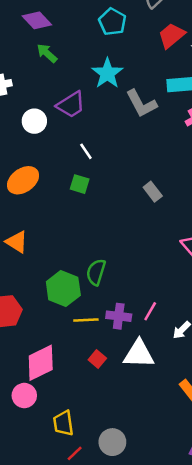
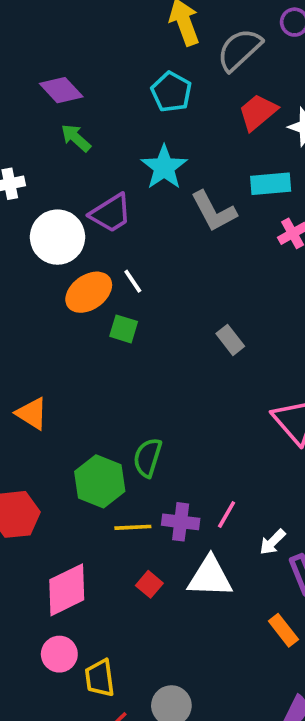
white circle: (34, 121) -> (57, 237), size x1.5
orange ellipse: (23, 180) -> (89, 292), moved
pink circle: (24, 396) -> (59, 654), moved

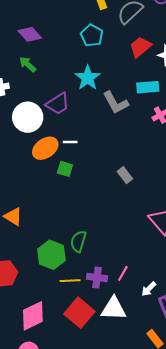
green arrow: (76, 138) -> (28, 64), moved
white line: (133, 281) -> (70, 142), turned -56
red square: (149, 584) -> (79, 313), size x2.0

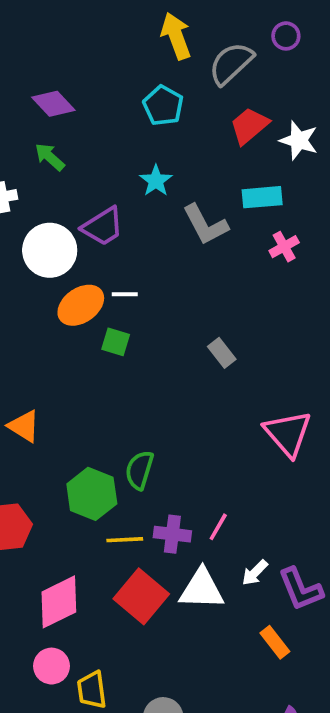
cyan star: (88, 78) -> (156, 181), size x0.7
white arrow: (149, 289) -> (255, 573), moved

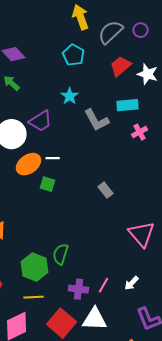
purple circle: (286, 36) -> (141, 30), moved
yellow line: (125, 540) -> (34, 297), moved
white arrow: (255, 573) -> (132, 283), moved

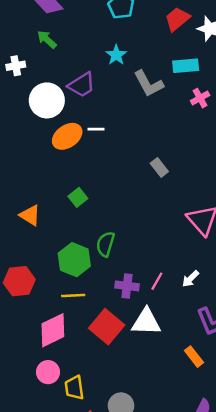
green square: (48, 184) -> (78, 197), moved, turned 35

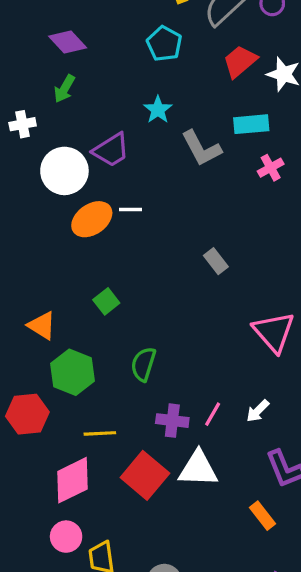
green arrow: (47, 39) -> (64, 89), turned -102
green hexagon: (74, 260) -> (72, 372), moved

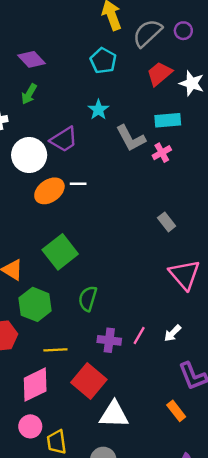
pink cross: (271, 168) -> (162, 153), moved
gray rectangle: (216, 261) -> (167, 222), moved
green square: (106, 301) -> (60, 252), size x1.8
white triangle: (198, 469) -> (114, 414), moved

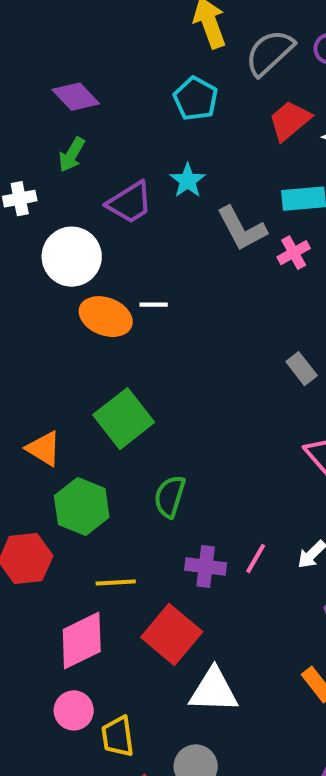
purple trapezoid: (64, 139) -> (130, 203), moved
orange ellipse: (49, 191) -> (106, 317), turned 56

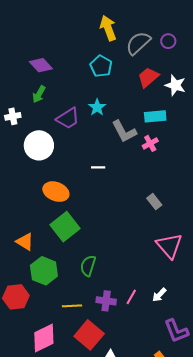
white line: (154, 305) -> (98, 167), moved
orange ellipse: (106, 317) -> (56, 192), moved
yellow line: (116, 582) -> (72, 306), moved

